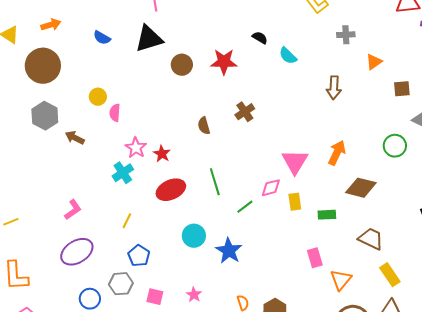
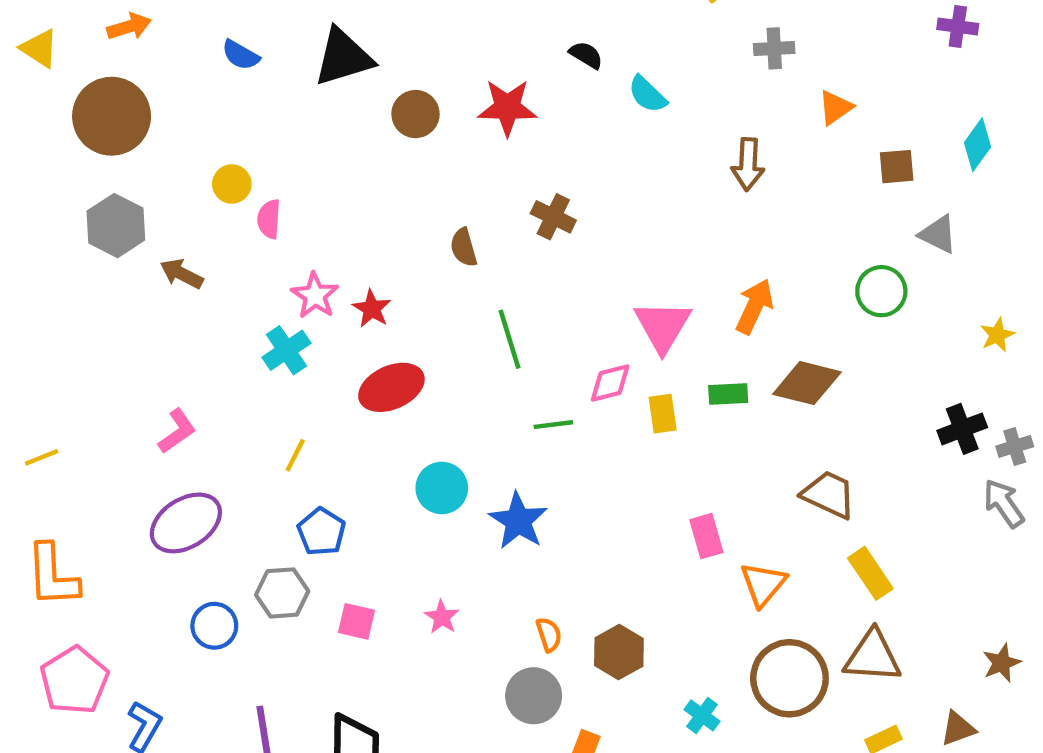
brown cross: (245, 112) -> (553, 217), turned -30
green line: (215, 182) -> (510, 339), moved
green line: (245, 207) -> (553, 425), turned 30
green rectangle: (327, 215) -> (728, 394), moved

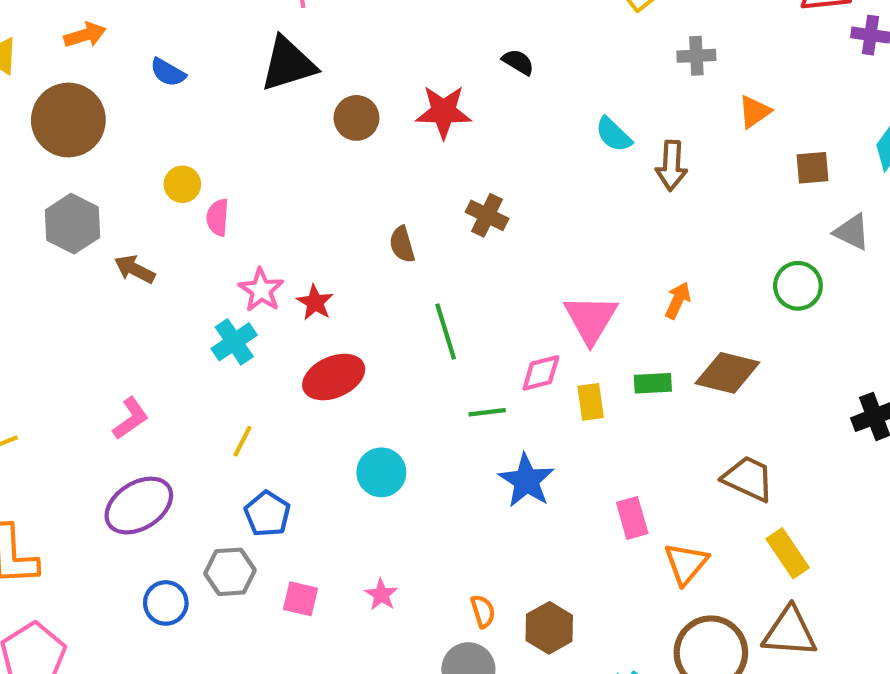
blue semicircle: (241, 55) -> (168, 72), moved
cyan semicircle: (647, 94) -> (613, 135), moved
orange arrow: (754, 306) -> (678, 300), size x0.7
blue star: (518, 521) -> (526, 481), moved

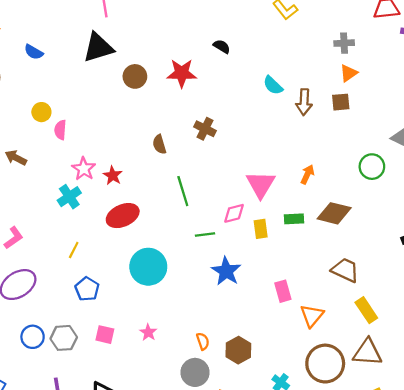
gray cross: (696, 56) -> (344, 43), moved
brown square: (812, 168) -> (341, 102), moved
cyan circle: (381, 472) -> (148, 267), size x1.4
gray hexagon: (230, 572) -> (64, 338), moved

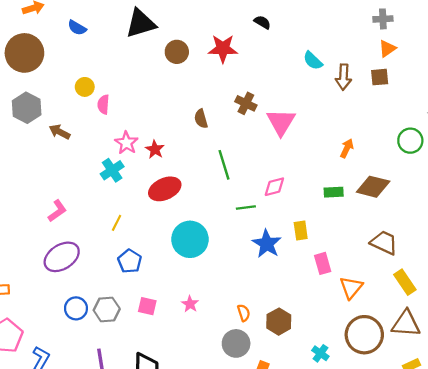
pink triangle: (261, 184) -> (281, 122), moved
yellow rectangle: (261, 229) -> (301, 231), moved

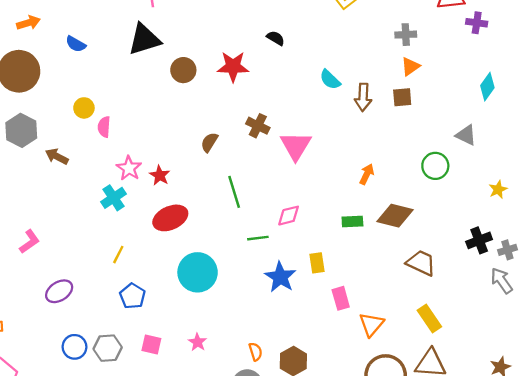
brown semicircle: (201, 119) -> (209, 142), turned 48
pink L-shape: (57, 211) -> (30, 242), moved
brown trapezoid: (384, 243) -> (421, 263), moved
purple ellipse: (62, 257) -> (59, 291), size x0.7

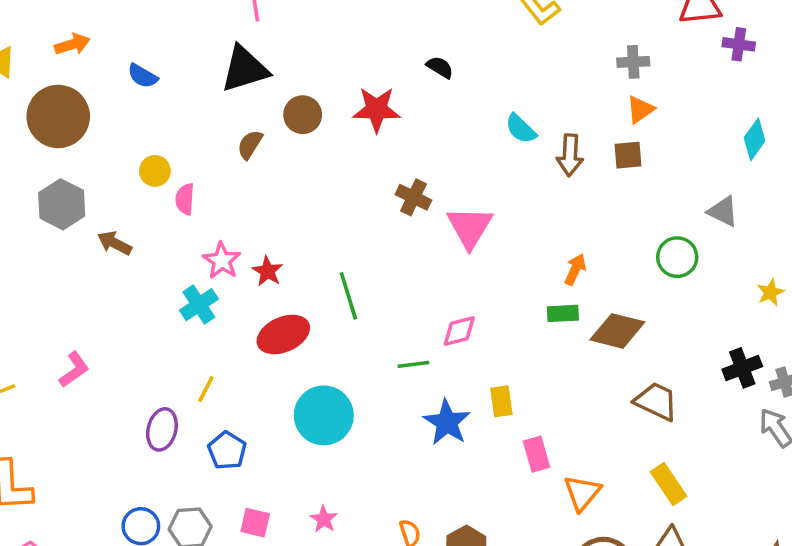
brown semicircle: (209, 142) -> (250, 145), moved
green line: (234, 192) -> (348, 296), moved
green rectangle: (352, 221) -> (563, 313), moved
purple ellipse: (59, 291) -> (162, 429), moved, turned -44

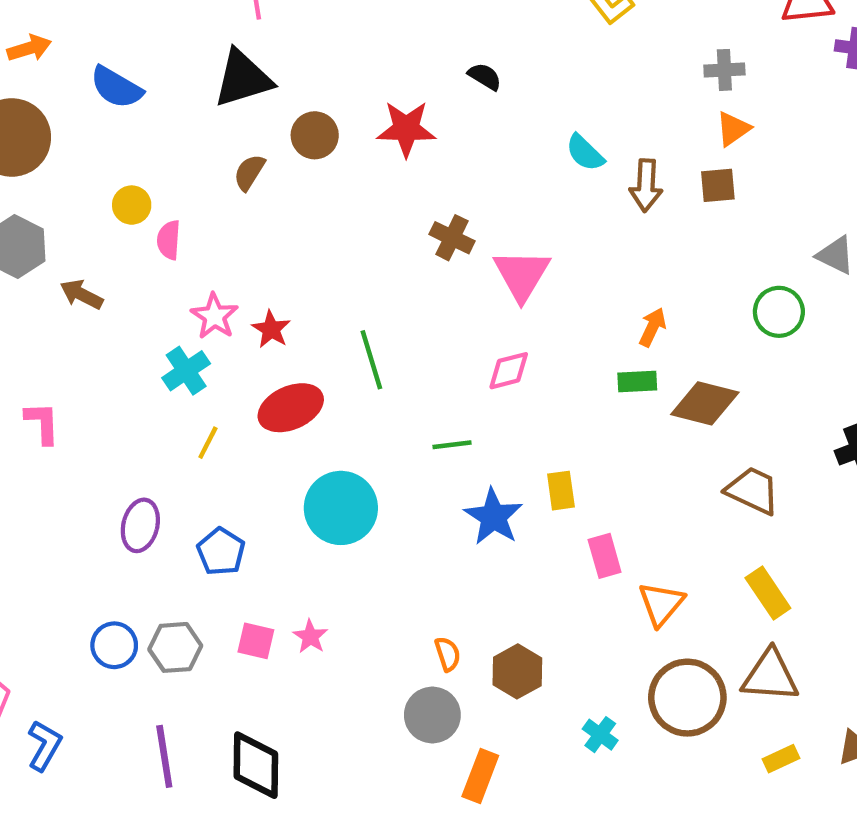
blue semicircle: (143, 76) -> (116, 87), size x1.4
pink diamond: (459, 331) -> (509, 371), moved
pink L-shape: (74, 370) -> (42, 423), moved, turned -57
yellow line: (206, 389) -> (208, 443), moved
pink star: (324, 519) -> (310, 637), moved

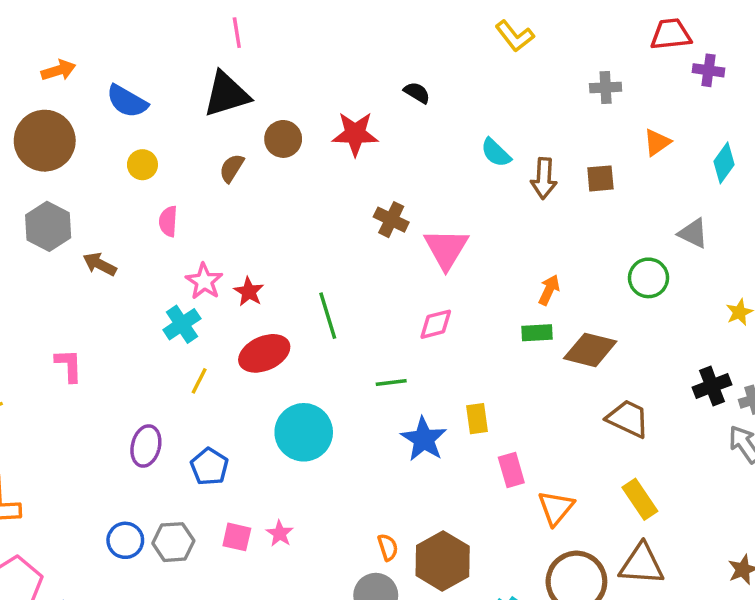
orange triangle: (733, 129) -> (657, 142), moved
yellow circle: (132, 205) -> (142, 165), moved
brown hexagon: (517, 671) -> (443, 561), size x1.4

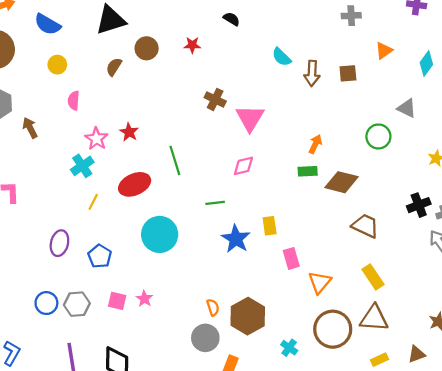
red star: (355, 134) -> (192, 45), size x0.6
brown arrow: (100, 264) -> (30, 128), turned 36
red star: (249, 292) -> (129, 132), moved

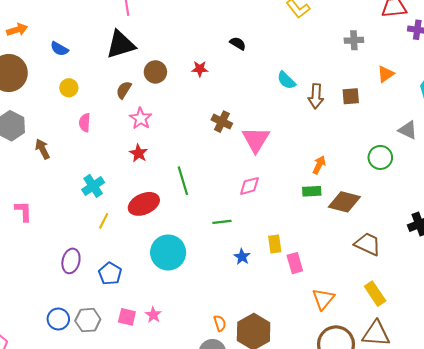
blue semicircle: (47, 24) -> (59, 49), size x0.7
pink star: (96, 139) -> (141, 118), moved
blue star: (236, 239) -> (242, 257), size x0.6
pink rectangle: (291, 258) -> (295, 263), moved

